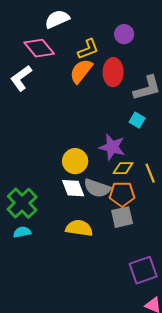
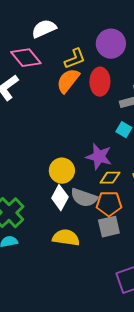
purple circle: (124, 34) -> (111, 44), size x1.5
white diamond: (73, 188) -> (60, 198), turned 50

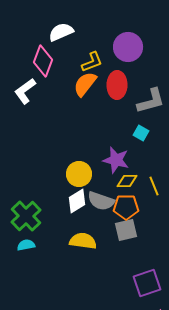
pink diamond: (26, 58) -> (43, 61), turned 60
white diamond: (60, 198) -> (77, 201), turned 30

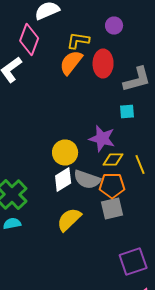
purple circle: (128, 47) -> (114, 26), size x0.6
yellow L-shape: (92, 62) -> (78, 40), turned -150
cyan square: (141, 133) -> (127, 112), turned -35
yellow semicircle: (83, 241) -> (69, 220), turned -52

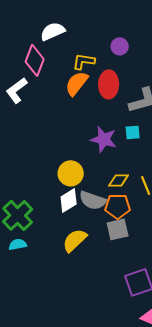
purple star: (102, 138) -> (104, 139), moved

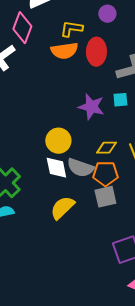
orange semicircle: (77, 83) -> (64, 51), turned -136
white diamond: (69, 200) -> (56, 168), turned -70

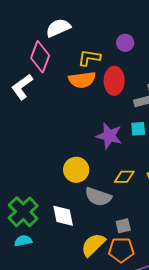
white diamond: (56, 168) -> (63, 216), moved
orange pentagon: (105, 174) -> (121, 250), moved
gray square: (105, 197) -> (123, 226), size x0.7
yellow semicircle: (62, 208) -> (93, 245), moved

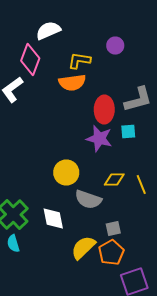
red ellipse: (114, 81) -> (104, 110), moved
cyan semicircle: (23, 241) -> (13, 244), turned -96
orange pentagon: (121, 250) -> (111, 252), turned -30

